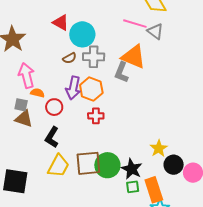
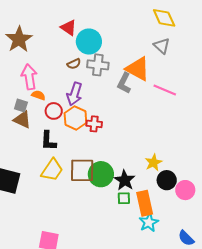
pink line: (135, 24) -> (165, 90), moved
orange hexagon: (91, 89) -> (75, 118), moved
black L-shape: (52, 137) -> (48, 141), turned -35

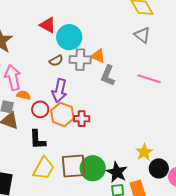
orange triangle: (138, 69) -> (98, 56), moved, size x0.6

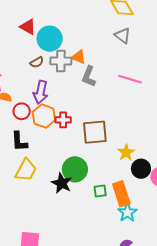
brown square: (74, 166) -> (95, 132), moved
black star: (117, 172) -> (62, 183), moved

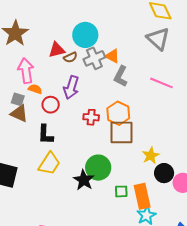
red triangle: (28, 27) -> (57, 50), moved, turned -48
gray triangle: (123, 36) -> (158, 39), size x1.4
gray cross: (61, 61) -> (94, 58), turned -30
orange hexagon: (44, 116) -> (118, 113), moved

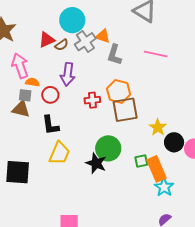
gray square: (18, 99) -> (25, 95), moved
green square: (121, 191) -> (141, 161), moved

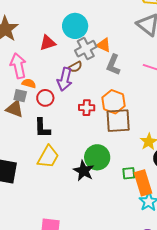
brown semicircle: (62, 45) -> (75, 67), moved

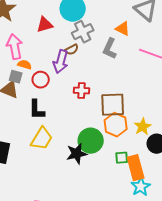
orange triangle: (104, 45) -> (123, 29), moved
orange hexagon: (113, 102) -> (116, 125), moved
black star: (84, 171) -> (77, 154), turned 30

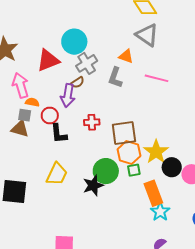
red triangle: (45, 25) -> (48, 60), size x1.4
black L-shape: (37, 110) -> (59, 134), moved
yellow star: (143, 127) -> (156, 152), size x1.4
green square: (122, 158) -> (134, 170), moved

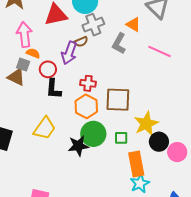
orange hexagon: (129, 153) -> (86, 106), moved

